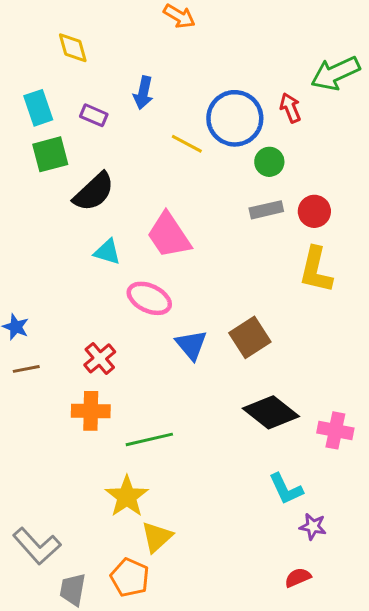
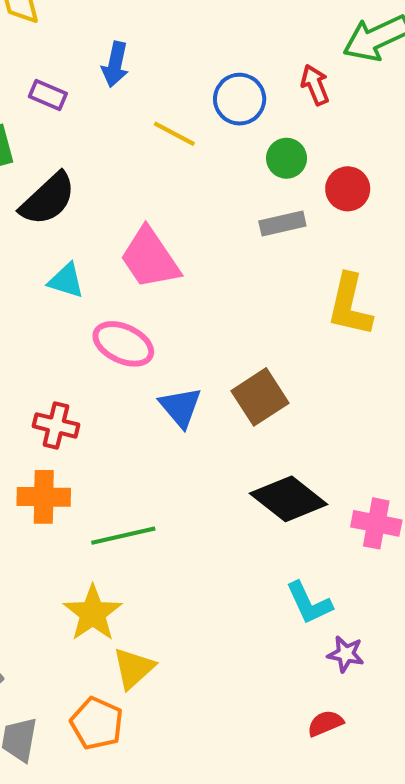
blue circle: (235, 118) -> (240, 99), size x0.7
red circle: (314, 211) -> (348, 189), moved
red cross: (100, 358) -> (56, 425), turned -36

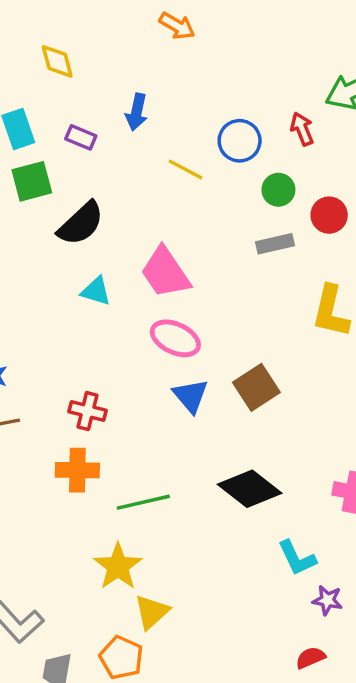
pink ellipse: (123, 344) -> (175, 338), moved
black diamond: (289, 499) -> (250, 489), moved

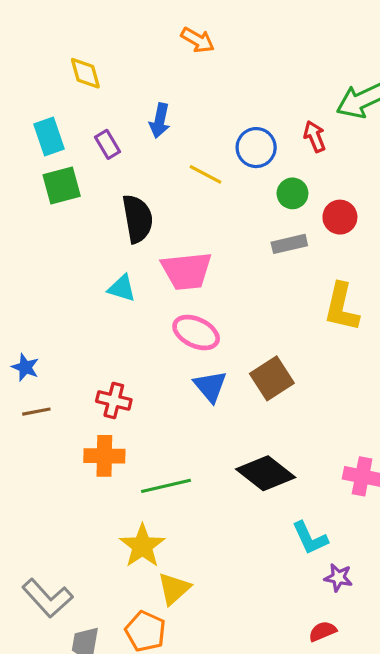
purple rectangle: (81, 137) -> (108, 144), turned 36
black semicircle: (81, 224) -> (138, 219), moved, turned -57
pink trapezoid: (165, 273) -> (187, 271), turned -62

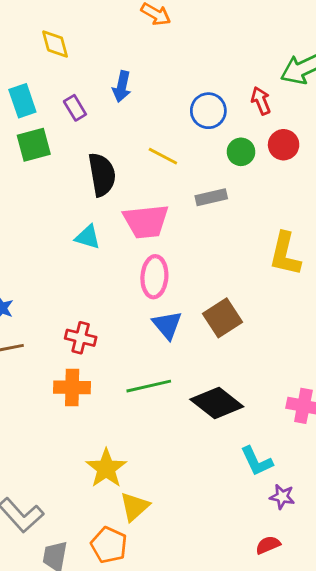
yellow line: (206, 174) -> (163, 156), moved
red circle: (340, 217) -> (284, 145), moved
gray rectangle: (289, 244) -> (211, 197), moved
pink ellipse: (196, 333) -> (154, 277), turned 69
green line: (166, 486) -> (149, 386), moved

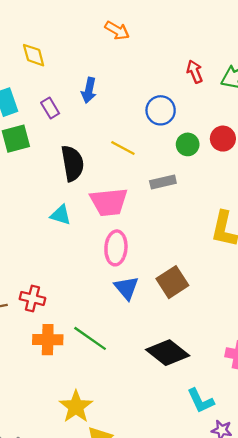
red arrow: (261, 101) -> (195, 72), moved
red cross: (81, 338) -> (32, 298), moved
green line: (149, 386) -> (90, 338), moved, turned 48

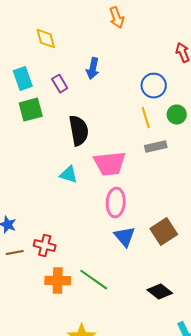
orange arrow: (117, 30) -> (117, 18), turned 40
yellow line: (123, 148) -> (146, 118), moved, turned 45
black diamond: (168, 353) -> (160, 292), size x0.7

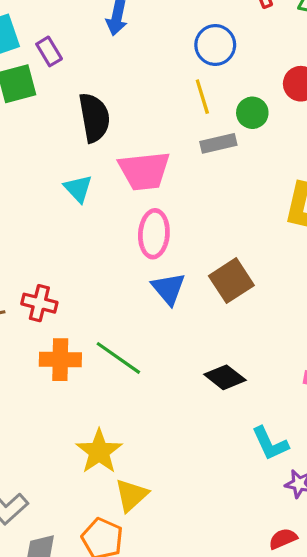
purple rectangle: (60, 84) -> (49, 51), moved
green circle: (177, 115) -> (252, 113), moved
cyan triangle: (69, 175) -> (78, 189), turned 30

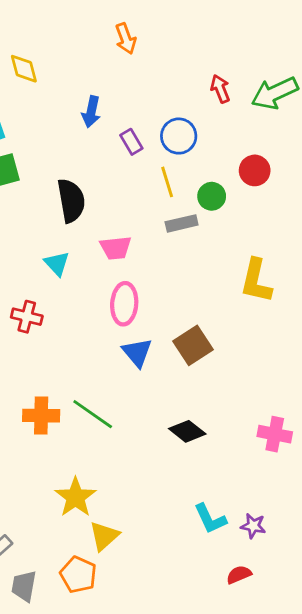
purple rectangle: (49, 51) -> (131, 142), moved
pink trapezoid: (144, 171) -> (116, 248), size x0.7
red cross: (39, 303) -> (27, 317), moved
cyan L-shape: (270, 443) -> (210, 519), moved

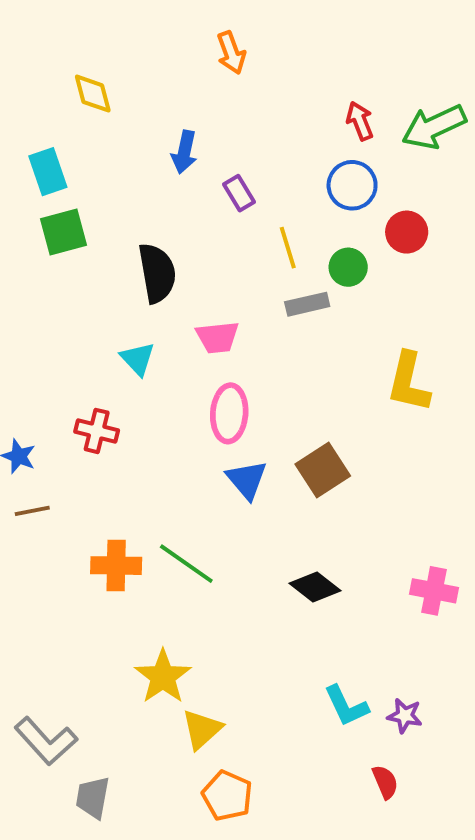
blue circle: (179, 136) -> (352, 185), moved
orange pentagon: (78, 575) -> (227, 796), moved
red semicircle: (239, 575) -> (385, 782), turned 90

